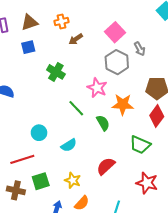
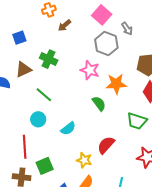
brown triangle: (29, 22) -> (23, 69), moved
green line: (76, 108) -> (44, 95), moved
red line: (22, 159) -> (25, 147), turned -70
yellow star: (73, 180) -> (84, 160), moved

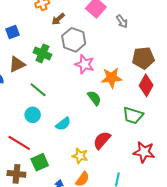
gray hexagon: (106, 44) -> (74, 40), moved
red line: (25, 147) -> (19, 143), turned -55

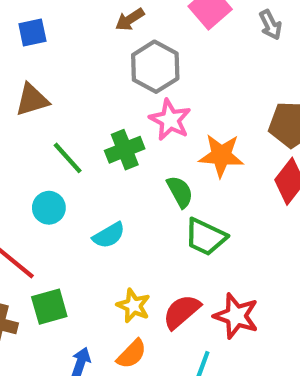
gray arrow: (122, 21) -> (270, 25), moved
green cross: (42, 53) -> (125, 150), moved, turned 36
green trapezoid: (133, 115) -> (206, 237), moved
red semicircle: (102, 140) -> (182, 312), moved
red star: (144, 152) -> (236, 316), moved

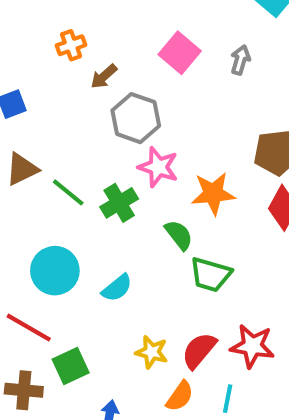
gray arrow: (270, 25) -> (240, 60), turned -128
green line: (68, 158) -> (68, 192), moved
cyan circle: (49, 208) -> (55, 271), size x1.5
orange semicircle: (132, 354) -> (180, 396), moved

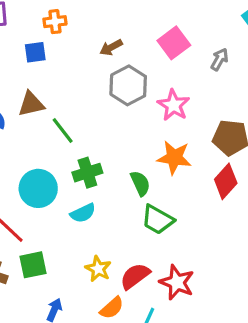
orange cross: (71, 45) -> (55, 22), moved
pink star: (158, 167) -> (173, 105), moved
green cross: (119, 203) -> (87, 173), moved

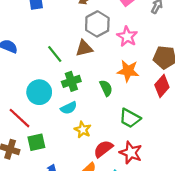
brown triangle: (31, 104) -> (84, 48), moved
green trapezoid: (158, 220) -> (130, 118), moved
yellow star: (98, 269) -> (83, 130), moved

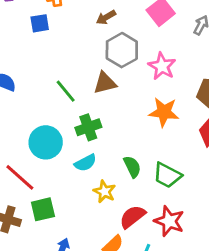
green semicircle: (106, 88) -> (132, 167), moved

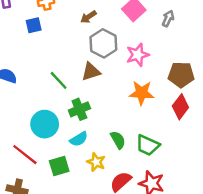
pink star: (162, 66) -> (138, 55), turned 30
green square: (43, 209) -> (59, 166), moved

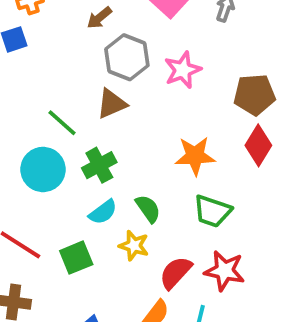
orange star: (142, 93) -> (195, 156), moved
cyan circle: (45, 124) -> (43, 169), moved
green semicircle: (118, 140) -> (148, 209), moved

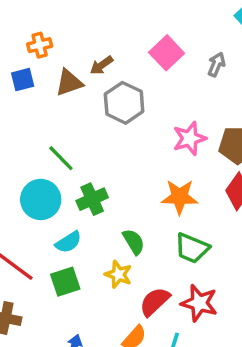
pink star: (183, 70) -> (189, 138), moved
brown triangle: (112, 104) -> (69, 83), moved
cyan semicircle: (103, 212) -> (68, 242), moved

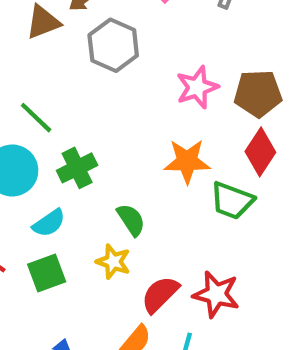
green trapezoid: (192, 248) -> (232, 201), moved

